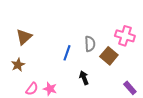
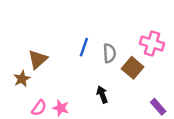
brown triangle: (24, 37) -> (38, 59), moved
blue line: (67, 53) -> (84, 47), moved

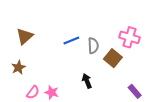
blue line: (84, 47) -> (71, 40), turned 49
brown triangle: (38, 59) -> (25, 36), moved

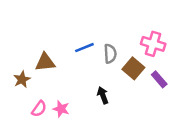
brown triangle: (25, 36) -> (45, 62), moved, turned 36
purple rectangle: (135, 91) -> (159, 79), moved

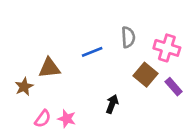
gray semicircle: (110, 54) -> (128, 37), moved
black arrow: (103, 95) -> (112, 104), turned 42

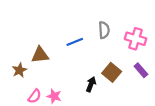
brown square: (146, 75) -> (112, 72), moved

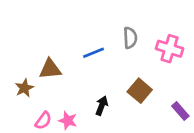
purple rectangle: (141, 70) -> (180, 111), moved
black arrow: (91, 84) -> (102, 106), moved

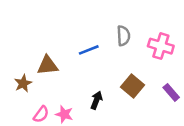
purple rectangle: (180, 111) -> (171, 92), moved

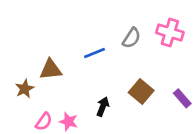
gray semicircle: (123, 36) -> (132, 38), turned 36
pink cross: (161, 46) -> (170, 33), moved

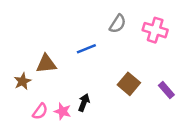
gray semicircle: (132, 38) -> (118, 24), moved
black arrow: (103, 107) -> (84, 103), moved

